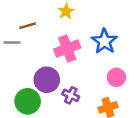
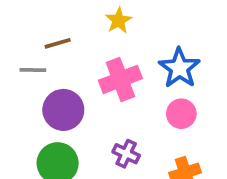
pink circle: (116, 77) -> (181, 114), moved
purple circle: (47, 80) -> (63, 110), moved

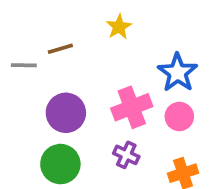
gray line: (33, 70) -> (24, 65), moved
pink cross: (120, 79) -> (132, 107), moved

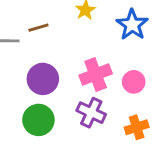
blue star: (178, 73) -> (132, 25), moved
purple cross: (126, 155) -> (91, 113), size x1.4

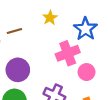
pink cross: (96, 75) -> (68, 53), moved

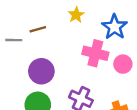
pink cross: (68, 53) -> (95, 53), turned 35
pink circle: (87, 72) -> (123, 64), moved

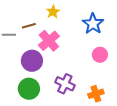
yellow star: (76, 15) -> (53, 12), moved
pink cross: (95, 53) -> (49, 41), moved, turned 35

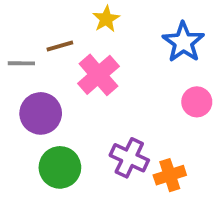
purple circle: (32, 61) -> (41, 113), moved
orange cross: (96, 94) -> (170, 175), moved

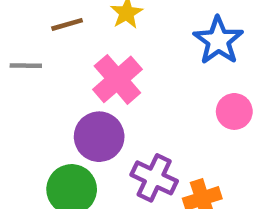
brown line: (60, 46) -> (67, 24), moved
purple circle: (41, 113) -> (99, 137), moved

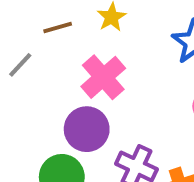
gray line: (26, 66) -> (20, 65), turned -48

